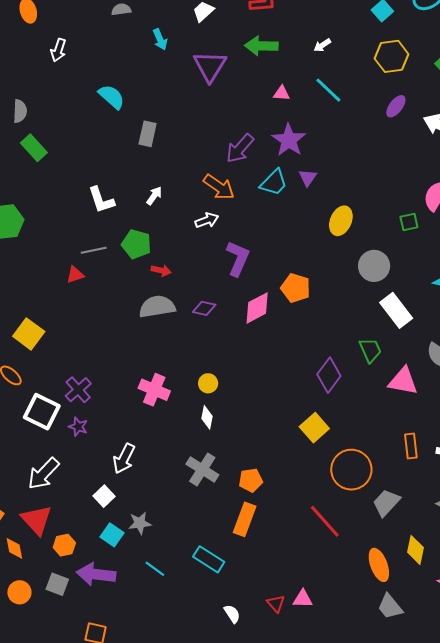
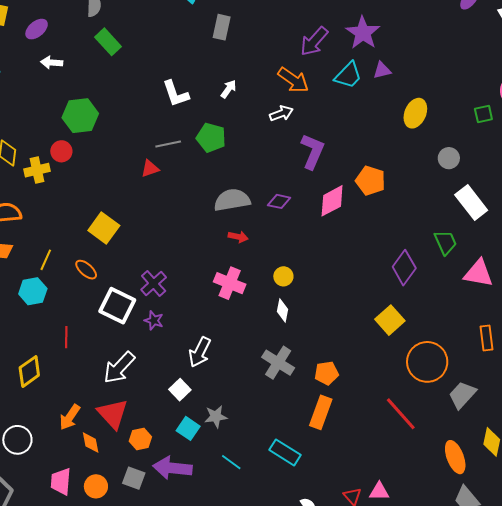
purple triangle: (308, 178) -> (382, 70), turned 42
gray circle: (374, 266) -> (449, 158), size x0.7
red arrow: (161, 270) -> (238, 237), moved

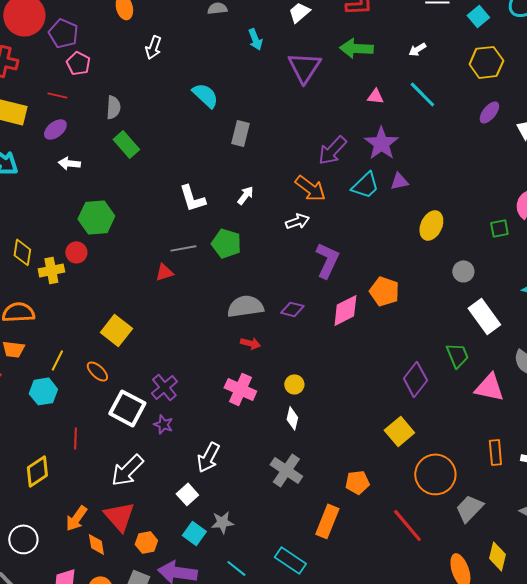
orange pentagon: (326, 373) -> (357, 482), moved

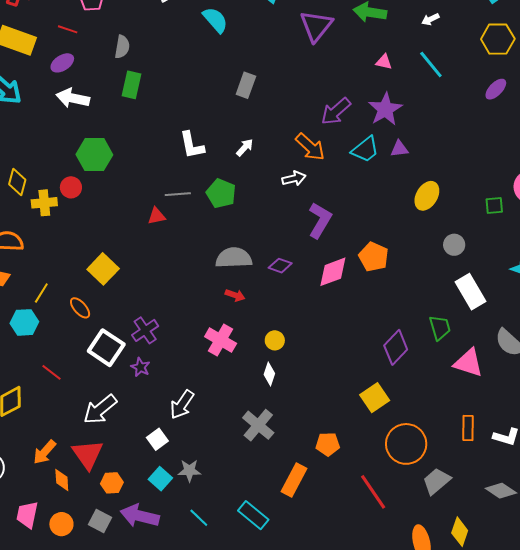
cyan semicircle: (205, 95) -> (215, 20), moved
green rectangle: (126, 144) -> (131, 85), turned 48
white arrow: (69, 163) -> (73, 98), size x1.5
red line: (75, 438) -> (51, 372), turned -60

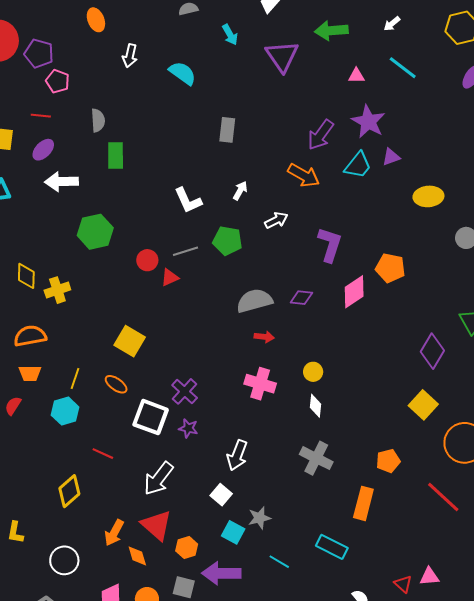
white arrow: (294, 178) -> (276, 220), moved
red circle: (71, 187) -> (147, 260), moved
yellow ellipse: (427, 196) -> (428, 196), turned 68

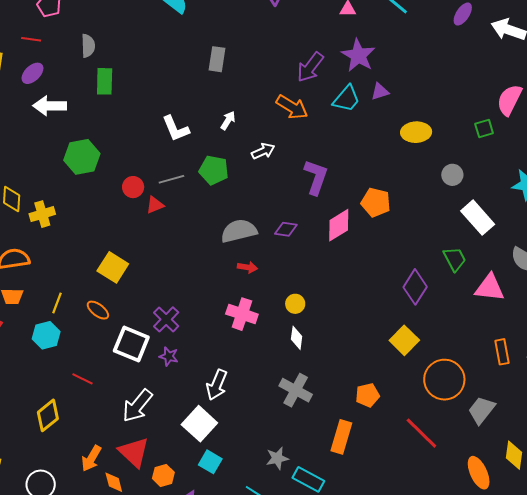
white square: (221, 495) -> (199, 424), size x1.6
gray star: (259, 518) -> (277, 458), moved

